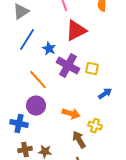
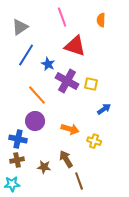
red triangle: (76, 31) -> (75, 46), turned 45
brown arrow: (79, 140) -> (66, 159), moved
brown cross: (25, 150) -> (17, 160), moved

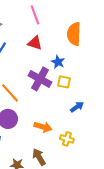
orange semicircle: (101, 20) -> (74, 34), moved, size x1.6
red triangle: (75, 46) -> (35, 43), moved, size x0.7
blue star: (48, 64) -> (58, 62), moved

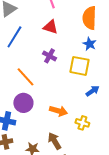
blue star: (58, 62) -> (89, 44), moved
purple cross: (40, 79) -> (49, 56), moved, size x0.6
yellow square: (64, 82) -> (79, 66), size x1.5

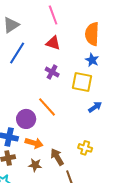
orange line: (25, 77) -> (47, 107), moved
orange arrow: (58, 111) -> (34, 143), moved
yellow cross: (82, 123) -> (85, 148), moved

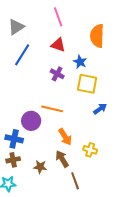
blue star: (92, 60) -> (80, 62), moved
orange line: (47, 107) -> (52, 109), turned -35
orange arrow: (34, 143) -> (65, 137), moved, turned 42

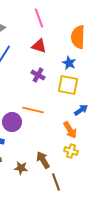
blue star: (80, 62) -> (69, 63), moved
orange arrow: (65, 137) -> (70, 130), moved

